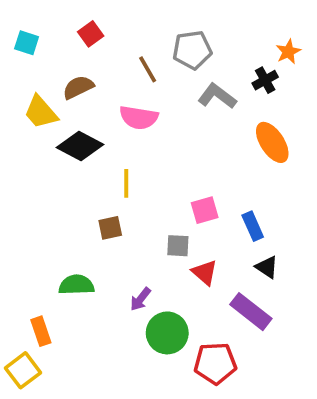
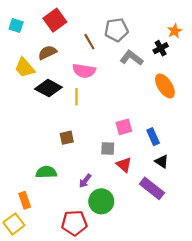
red square: (91, 34) -> (55, 20), size x1.5
yellow line: (126, 183) -> (76, 97), moved
red pentagon: (215, 363) -> (74, 223), moved

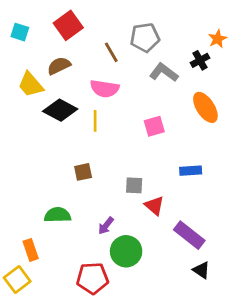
pink square: (124, 127) -> (154, 126), moved
blue rectangle: (153, 137) -> (191, 171), turned -70
black triangle: (162, 161) -> (201, 270), moved

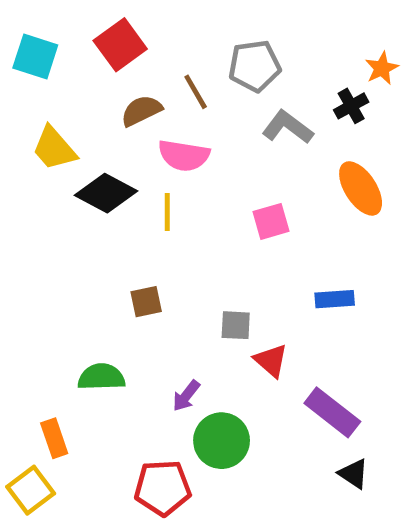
cyan square: (20, 32) -> (35, 56), size x1.4
brown semicircle: (59, 66) -> (141, 111), moved

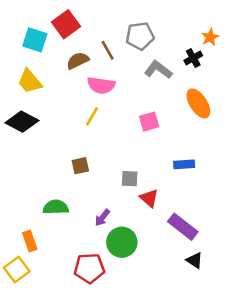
cyan square: (35, 56) -> (35, 40), moved
black diamond: (106, 193) -> (22, 122), moved
yellow line: (167, 212) -> (92, 116), turned 30

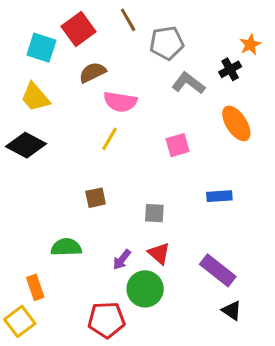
brown line: (108, 50) -> (128, 20), moved
red triangle: (149, 198) -> (159, 253), moved

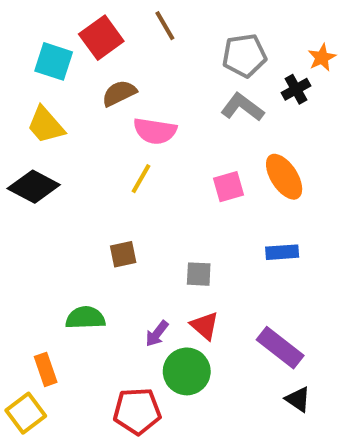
gray pentagon: (167, 43) -> (244, 55), moved
orange ellipse: (236, 123) -> (284, 177), moved

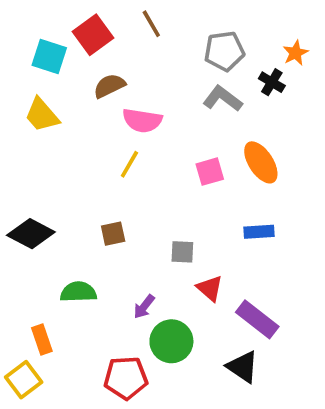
black cross: (296, 89) -> (272, 82), turned -30
black diamond: (34, 187) -> (31, 234), moved
red triangle: (205, 326) -> (210, 288), moved
black triangle: (298, 399) -> (243, 367), moved, size x1.4

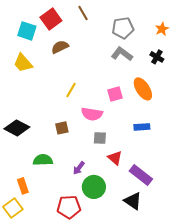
black cross: (272, 82) -> (157, 57), moved
pink semicircle: (142, 120) -> (92, 114), moved

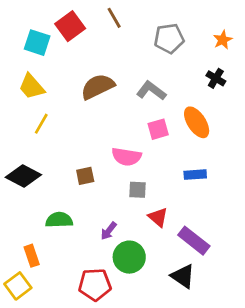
brown semicircle: (60, 47) -> (98, 87), moved, size x1.4
gray L-shape: (122, 54) -> (151, 91), moved
yellow line: (71, 90) -> (41, 124), moved

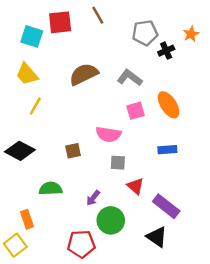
red square: (70, 26) -> (60, 22), turned 30
black cross: (216, 78) -> (166, 51), moved, turned 35

